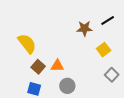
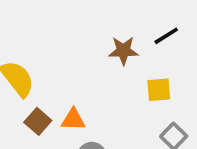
yellow square: (104, 50) -> (159, 90), turned 32

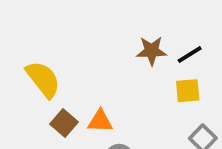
black line: (166, 36) -> (190, 55), moved

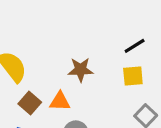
brown star: (152, 51) -> (81, 70), moved

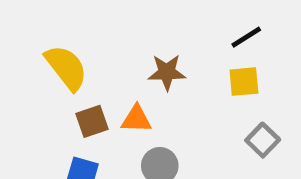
brown square: (30, 103) -> (92, 121), turned 30

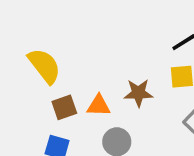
brown star: (167, 72) -> (138, 93), moved

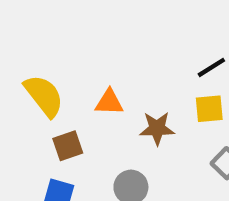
orange triangle: (99, 106) -> (109, 102), moved

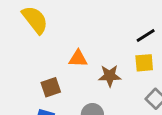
yellow semicircle: (44, 96) -> (35, 20), moved

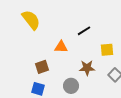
black line: (146, 36) -> (84, 31), moved
brown star: (110, 76) -> (87, 68), moved

